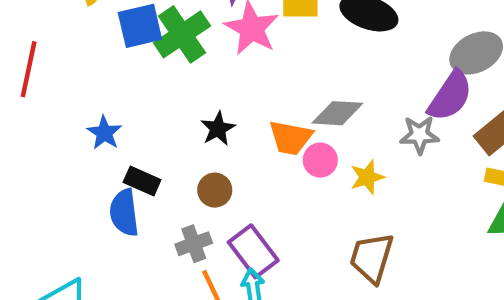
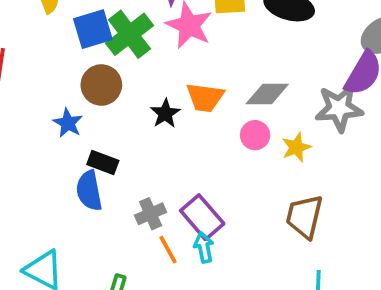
gray star: (419, 135) -> (339, 108), size x1.4
orange trapezoid: (291, 138) -> (205, 97), moved
brown circle: (215, 190) -> (101, 85), moved, size x1.4

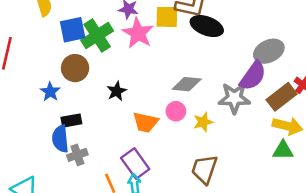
orange trapezoid: (205, 97) -> (146, 122), moved
black rectangle: (103, 162) -> (71, 121), turned -36
gray cross: (151, 214) -> (77, 155), moved

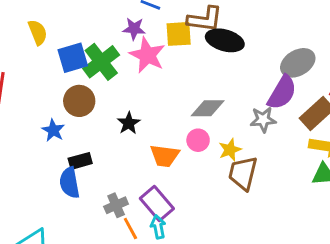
gray star: (234, 98) -> (263, 120), size x0.7
gray cross: (77, 155) -> (116, 205), moved
brown trapezoid: (204, 169) -> (243, 173), moved

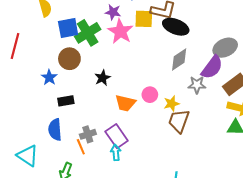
gray diamond: (208, 108) -> (179, 59), moved, turned -40
blue semicircle: (69, 183) -> (55, 130), moved
orange line: (130, 229) -> (81, 147), moved

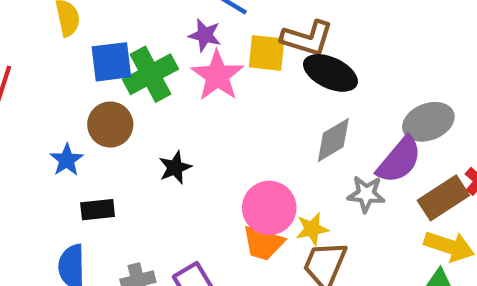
pink circle: (150, 95) -> (269, 208), size x1.6
orange trapezoid: (125, 103) -> (263, 243), moved

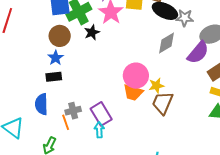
blue star: (67, 160) -> (56, 58), moved
black star: (175, 168) -> (92, 32), moved
gray star: (366, 194) -> (185, 18), moved

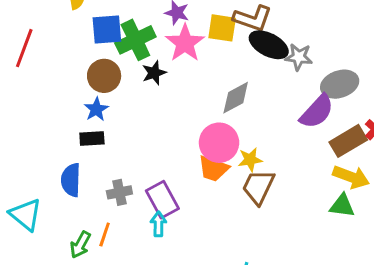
gray diamond: (166, 43) -> (236, 98), moved
orange line: (66, 122) -> (105, 235), moved, turned 35

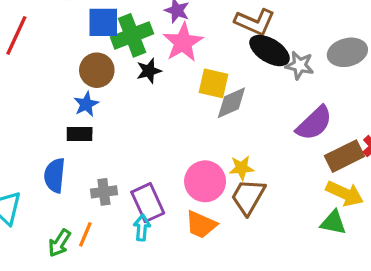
yellow square: (222, 28) -> (213, 83), moved
gray ellipse: (340, 84) -> (347, 52), moved
pink circle: (219, 143) -> (205, 181), moved
orange trapezoid: (213, 169) -> (201, 225), moved

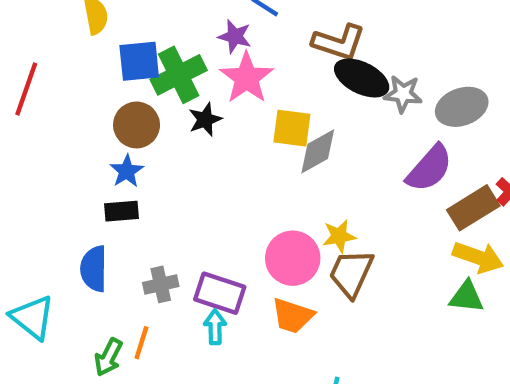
gray ellipse: (347, 52) -> (462, 107), moved
purple rectangle: (148, 203) -> (220, 293), turned -42

